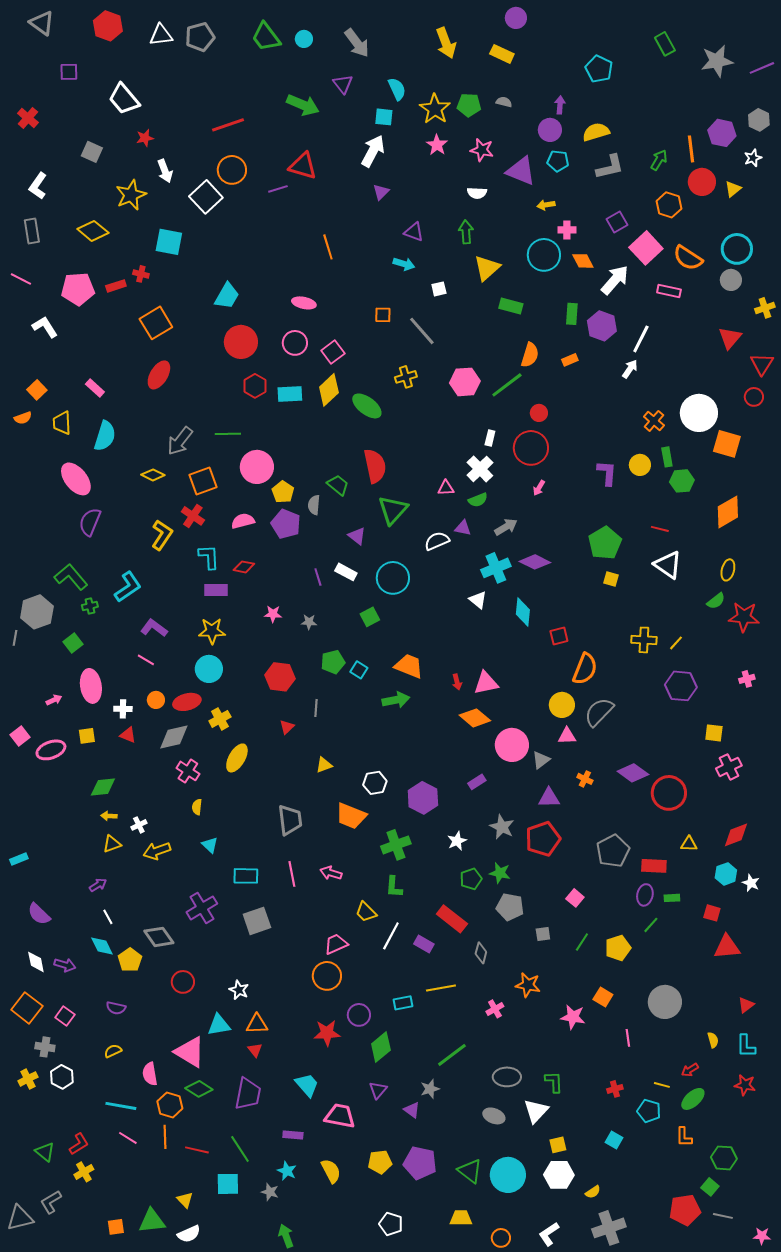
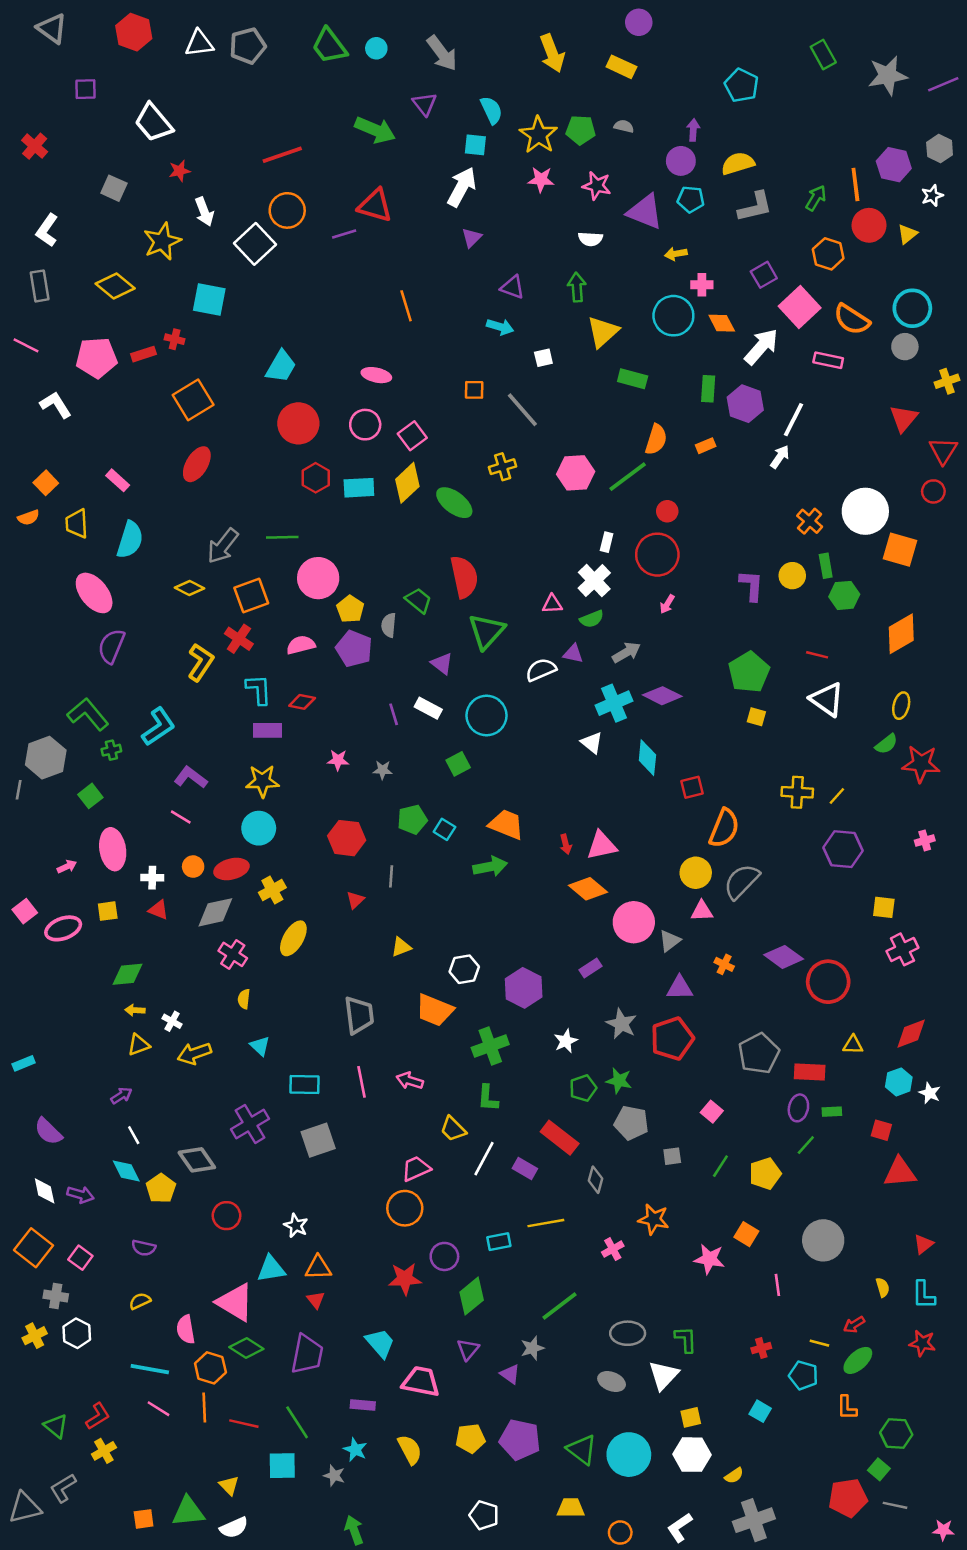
pink star: (437, 145) -> (541, 179), turned -30
white cross: (139, 825) -> (172, 1021), turned -35

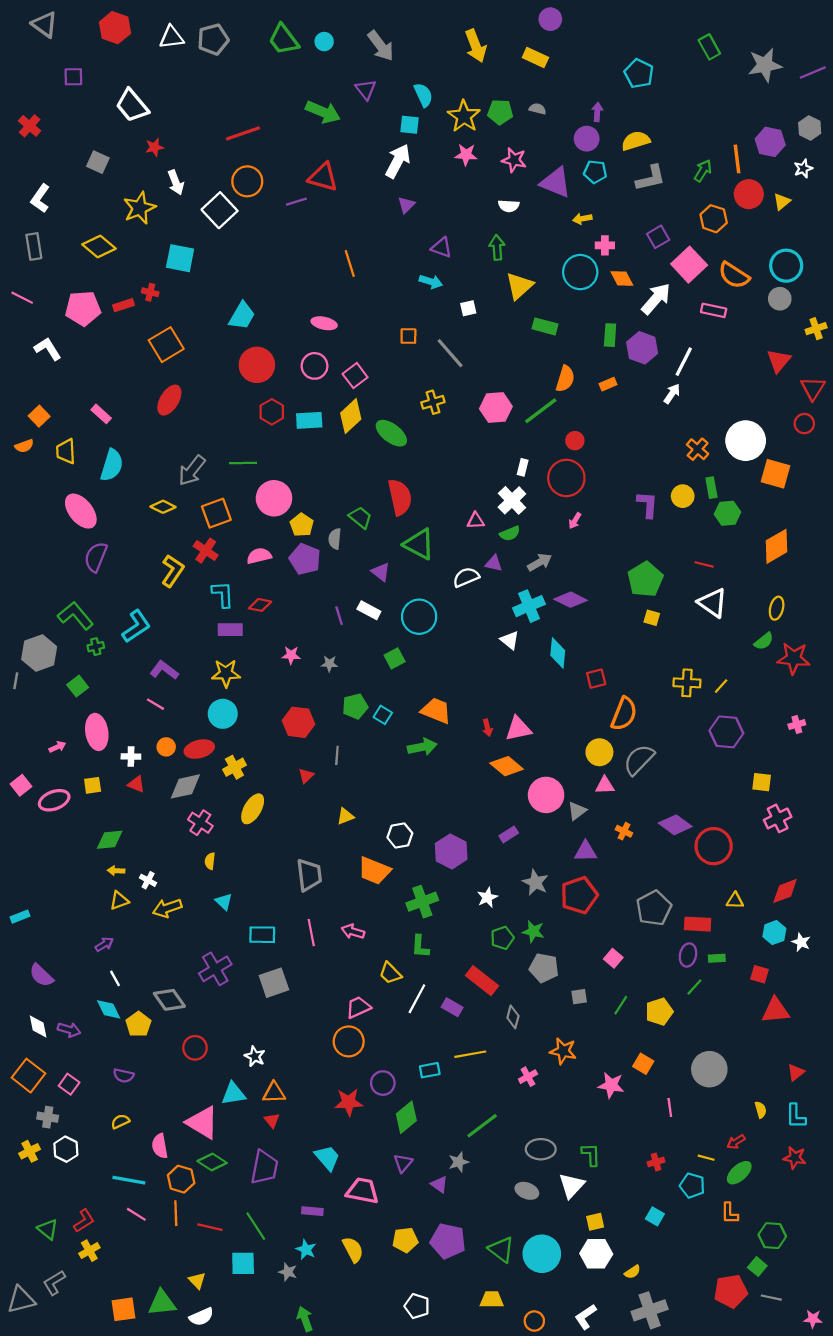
green triangle: (486, 631) -> (419, 544), turned -44
orange square: (144, 1519) -> (123, 1309), size x1.4

